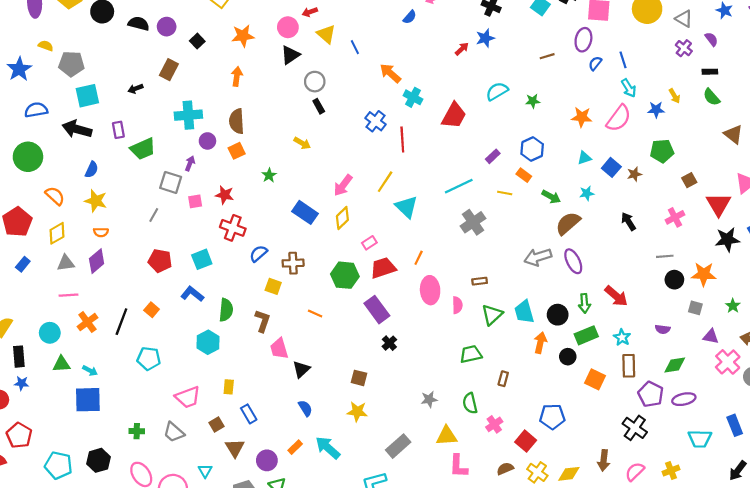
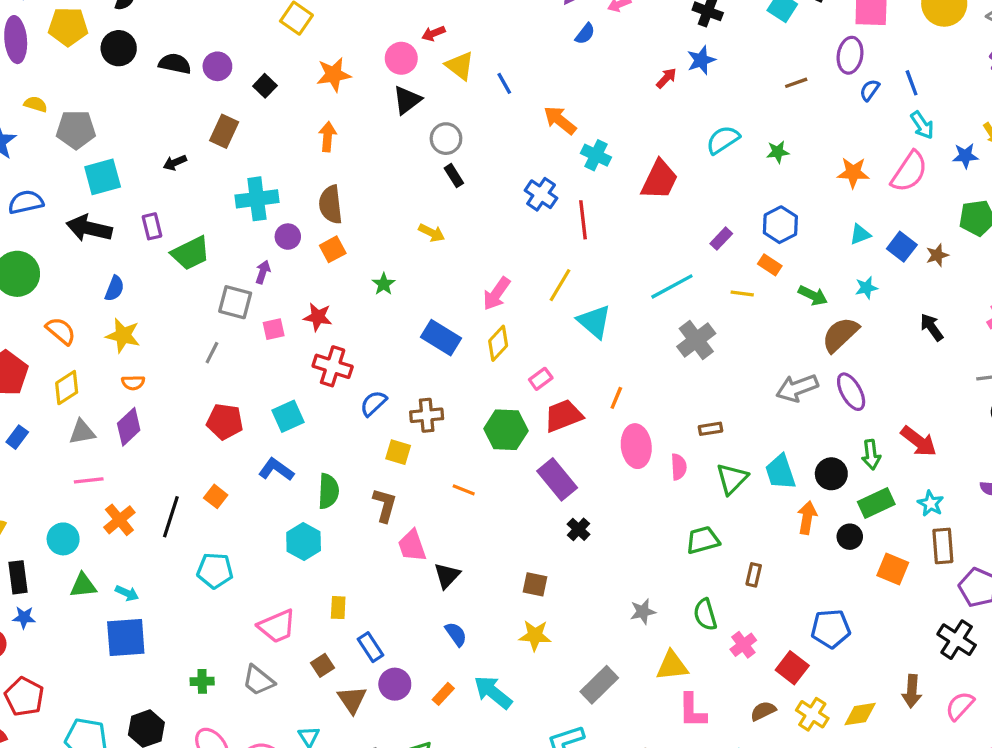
purple circle: (267, 460) -> (395, 684), moved

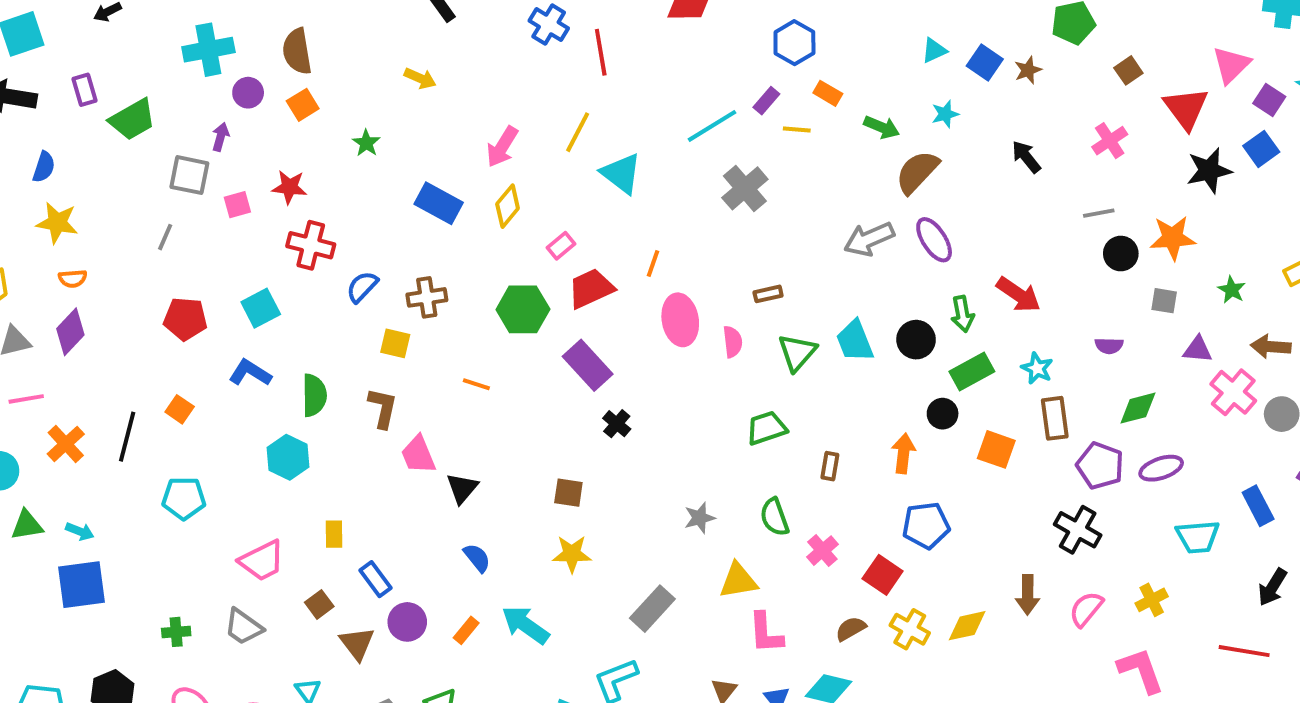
blue hexagon: (780, 225) -> (794, 43), moved
purple rectangle: (721, 239) -> (766, 101), moved
orange arrow: (807, 518) -> (903, 453), moved

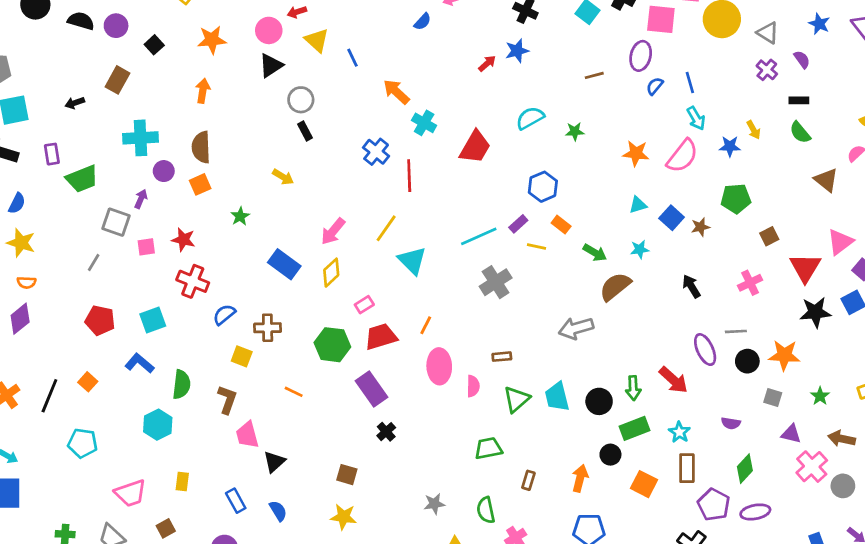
purple ellipse: (934, 240) -> (705, 350), moved
green diamond: (1138, 408) -> (745, 469), turned -40
blue rectangle: (376, 579) -> (236, 501), moved

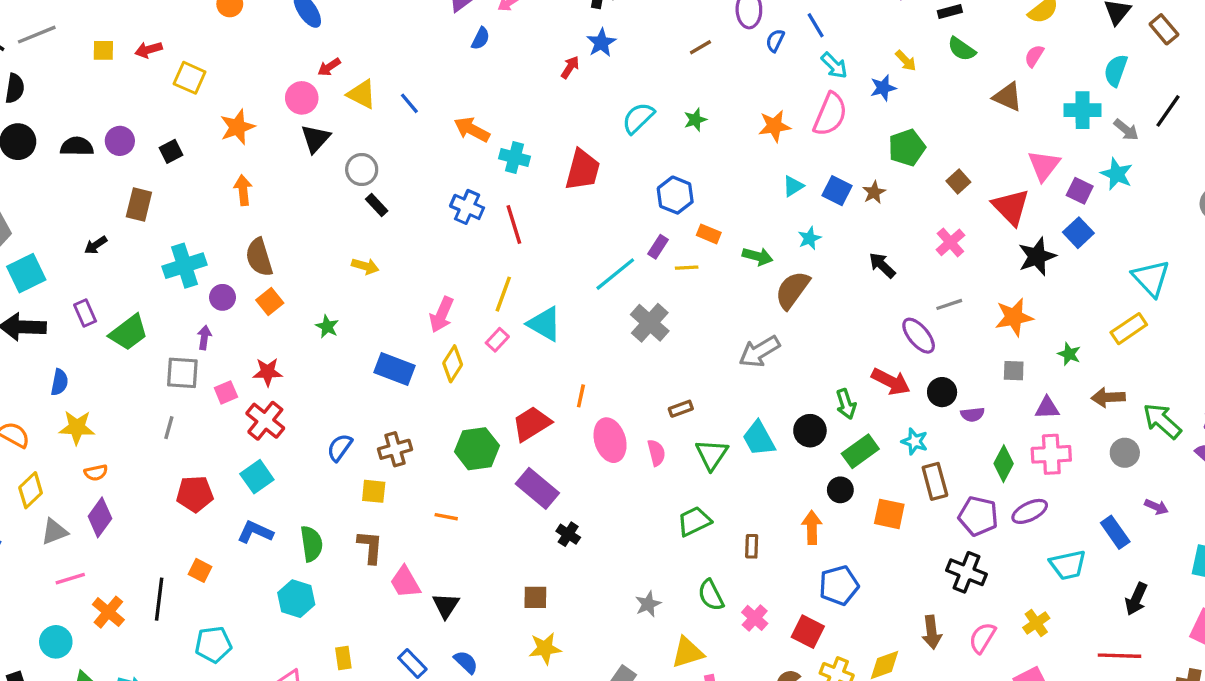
black square: (154, 45) -> (171, 151), turned 30
red cross: (193, 281) -> (265, 421), moved, turned 32
pink rectangle: (364, 305) -> (497, 340), moved
black circle: (747, 361) -> (942, 392), moved
pink cross: (812, 467) -> (1051, 454), moved, turned -36

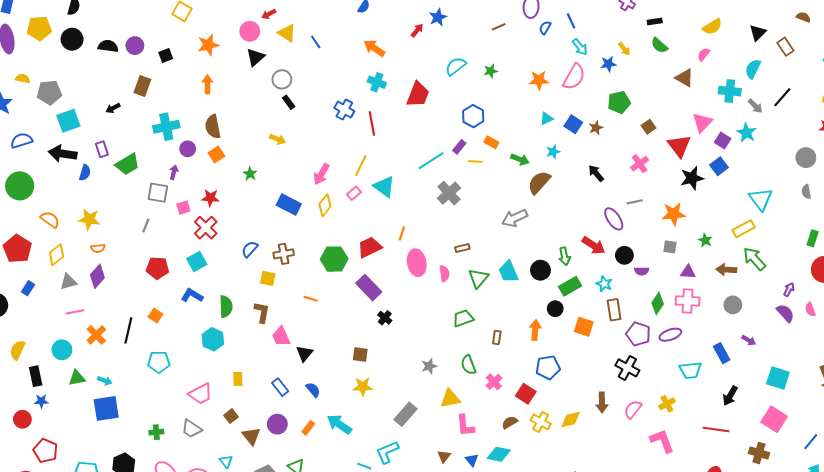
orange arrow: (472, 130) -> (374, 48), moved
blue semicircle: (59, 382) -> (85, 173), moved
green arrow: (1162, 421) -> (754, 259), moved

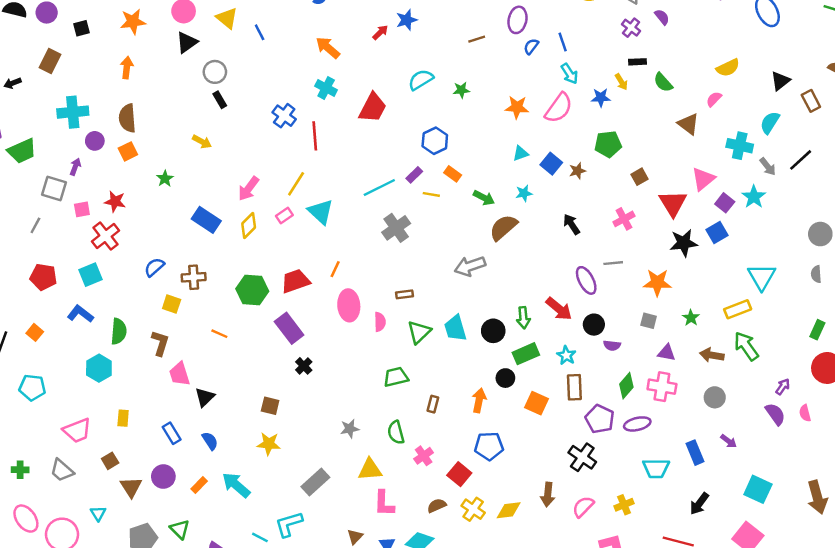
black rectangle: (655, 22) -> (638, 62), moved

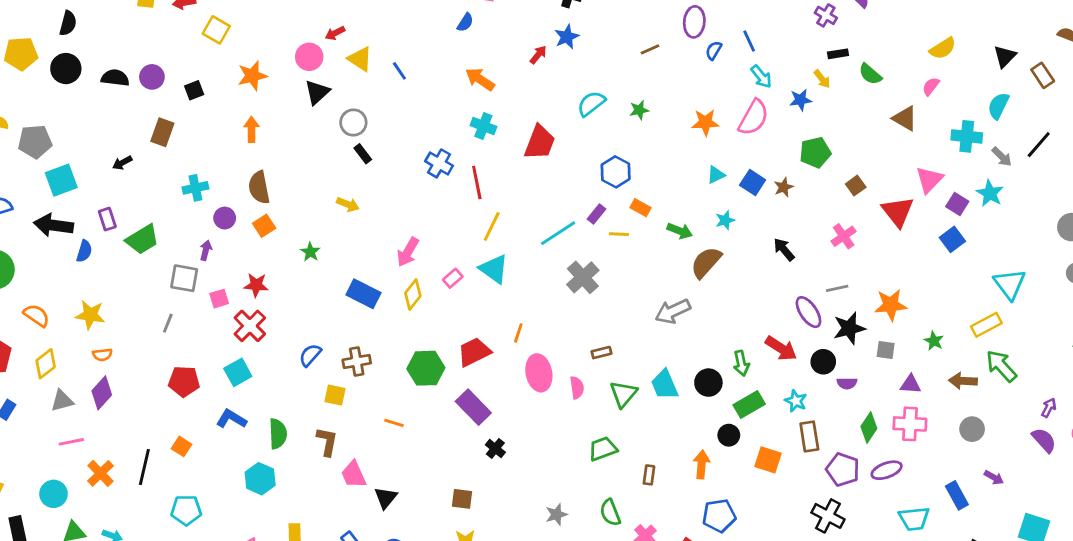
cyan cross: (73, 112) -> (195, 188), size x0.7
yellow line: (296, 184) -> (492, 226), moved
black star: (684, 243) -> (849, 328), moved

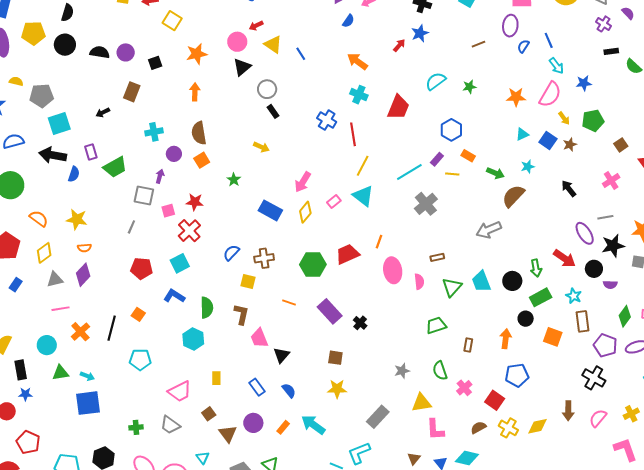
yellow arrow: (822, 79) -> (564, 118), moved
purple rectangle: (473, 407) -> (330, 311), moved

